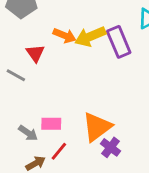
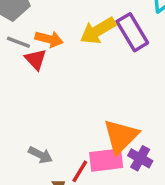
orange arrow: (65, 36) -> (49, 39), moved
gray line: (16, 75) -> (18, 42), moved
pink rectangle: (51, 124) -> (106, 160), moved, size x1.4

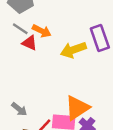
yellow arrow: (98, 31) -> (73, 50), moved
red triangle: (36, 59) -> (30, 43), turned -35

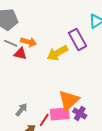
gray arrow: (19, 109) -> (21, 110), turned -80

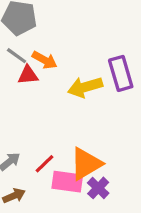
red triangle: (20, 54) -> (28, 75), turned -32
red line: (44, 120) -> (45, 164), moved

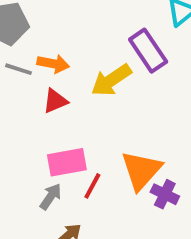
red triangle: (28, 75) -> (55, 101), moved
pink rectangle: (67, 182) -> (67, 162), moved

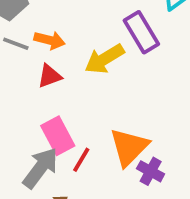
pink rectangle: (67, 162) -> (58, 136), turned 69
gray arrow: (51, 196) -> (40, 168), size x1.6

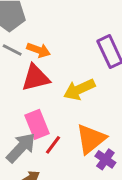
yellow arrow: (104, 59) -> (79, 89), moved
red triangle: (50, 76) -> (36, 78), size x1.5

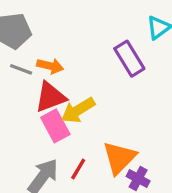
yellow arrow: (79, 89) -> (78, 110), moved
pink rectangle: (37, 124) -> (55, 126), moved

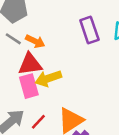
purple rectangle: (129, 59) -> (89, 30), moved

